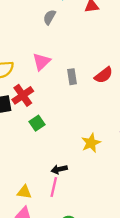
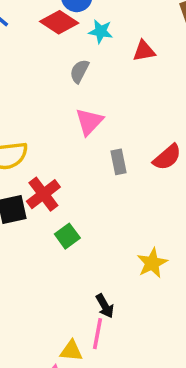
pink triangle: (41, 62) -> (89, 122), moved
black arrow: (59, 169) -> (105, 306), turned -104
yellow triangle: (24, 192) -> (71, 351), moved

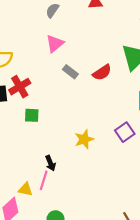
gray rectangle: (118, 162) -> (70, 72), turned -48
green square: (67, 236) -> (32, 115), turned 32

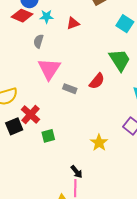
pink triangle: (55, 44) -> (49, 69), size x1.4

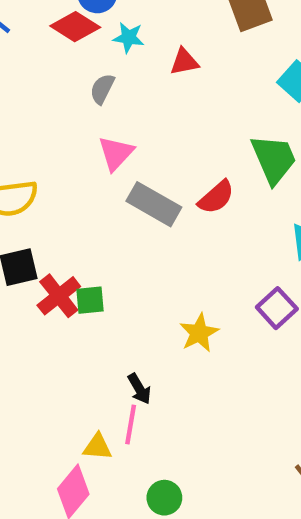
pink triangle: (49, 69) -> (116, 153), size x0.7
gray rectangle: (70, 89) -> (154, 204), size x1.6
red cross: (30, 115) -> (59, 296), moved

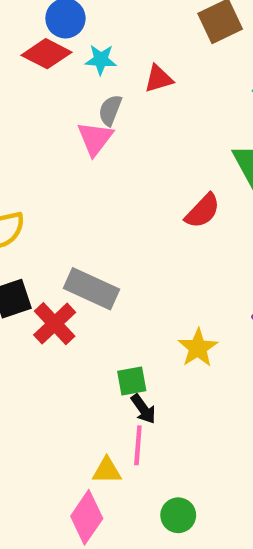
gray semicircle: (102, 89) -> (110, 110), moved
pink triangle: (116, 153) -> (95, 139), moved
gray rectangle: (154, 204) -> (92, 289), moved
green square: (90, 300) -> (132, 381), moved

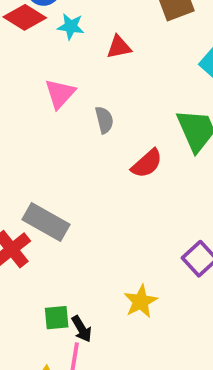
gray semicircle: (110, 110) -> (104, 120), moved, turned 140
yellow star: (198, 348) -> (141, 301), moved
green square: (132, 381) -> (57, 318), moved

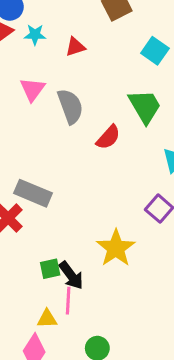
gray semicircle: (104, 120) -> (70, 106), size x1.6
yellow star: (141, 301) -> (116, 248), size x1.4
black arrow: (82, 329) -> (71, 275), size x1.4

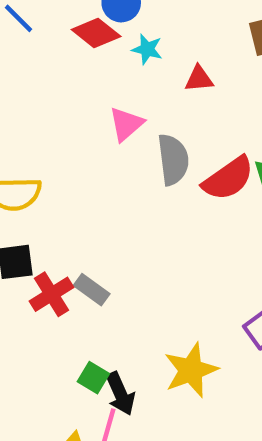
red semicircle: (108, 137) -> (228, 178), moved, size x1.4
gray rectangle: (33, 193) -> (92, 290), moved, size x0.7
green square: (50, 269) -> (93, 378), turned 30

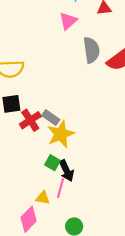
pink triangle: (126, 124) -> (68, 21), moved
yellow star: (191, 370) -> (61, 134), moved

